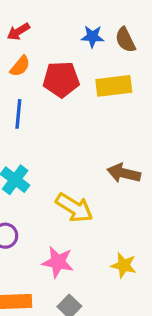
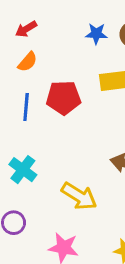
red pentagon: (61, 79) -> (64, 98), moved

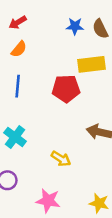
red pentagon: (64, 98) -> (66, 89), moved
yellow arrow: (79, 196) -> (61, 159), size x0.7

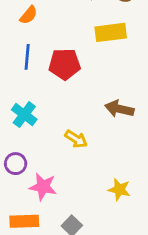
red pentagon: (66, 89) -> (65, 64), moved
pink star: (48, 201) -> (43, 187), moved

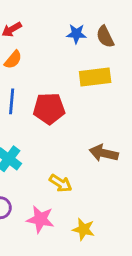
pink star: (43, 187) -> (40, 219), moved
yellow star: (119, 190) -> (84, 229), moved

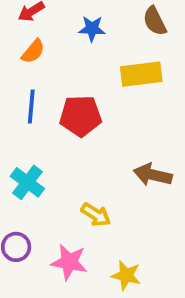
blue star: (76, 34) -> (92, 29), moved

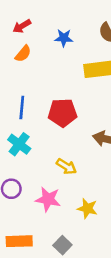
blue line: (31, 106) -> (22, 107), moved
red pentagon: (81, 116) -> (62, 113), moved

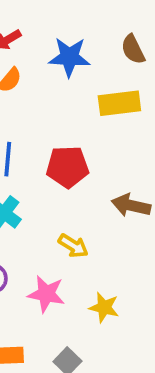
blue star: (64, 38) -> (69, 57), size x1.5

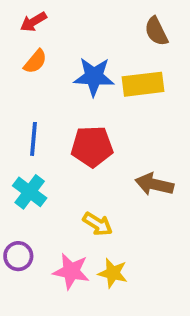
blue star: (69, 57) -> (94, 77), moved
yellow star: (104, 307) -> (113, 273), moved

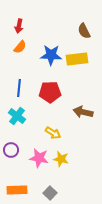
red arrow: (33, 22) -> (19, 26), turned -48

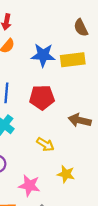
pink star: (39, 158) -> (29, 186), moved
yellow star: (61, 159) -> (66, 174), moved

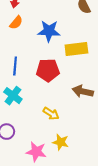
yellow rectangle: (73, 60) -> (76, 49), moved
yellow star: (66, 174) -> (61, 142), moved

